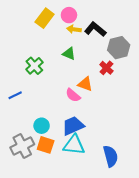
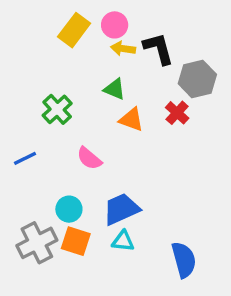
black L-shape: (95, 29) -> (158, 49), turned 35
orange triangle: (85, 84) -> (131, 120), moved
pink semicircle: (73, 95) -> (89, 158), moved
cyan triangle: (74, 145) -> (123, 241), size x0.6

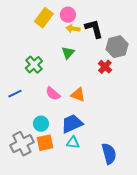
green triangle: (115, 89) -> (68, 53), turned 48
orange triangle: (131, 120) -> (78, 95), moved
orange square: (76, 241) -> (45, 143), turned -30

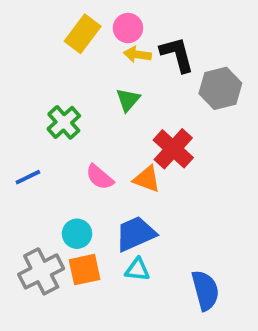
red cross: (105, 67) -> (173, 149), moved, size x1.5

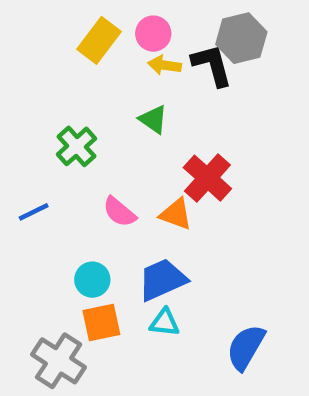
gray hexagon: (220, 88) -> (241, 38), moved
green triangle: (128, 100) -> (153, 119), turned -36
gray cross: (41, 271) -> (58, 361), moved, turned -30
blue semicircle: (205, 290) -> (246, 347), turned -135

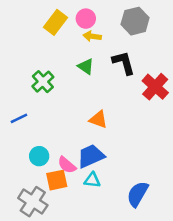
black L-shape: (212, 65) -> (124, 63), moved
red cross: (207, 178) -> (155, 87), moved
pink semicircle: (119, 212) -> (67, 165), moved
cyan circle: (92, 280) -> (39, 156), moved

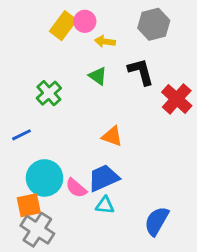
pink circle: (86, 19) -> (85, 21), moved
cyan circle: (39, 156) -> (45, 178), size x1.6
orange square: (57, 180) -> (29, 205), moved

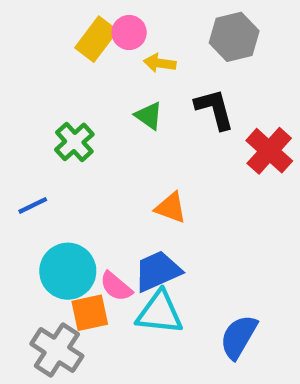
orange square: (29, 205) -> (90, 313), moved
cyan triangle: (105, 205) -> (160, 313), size x1.6

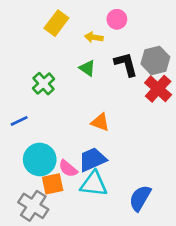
pink circle: (129, 32) -> (117, 19), moved
gray hexagon: (234, 37) -> (155, 60), moved

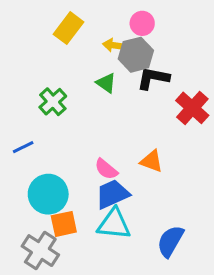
gray hexagon: (155, 60) -> (136, 55), moved
black L-shape: (126, 64) -> (153, 78), turned -64
orange triangle: (100, 122) -> (152, 161), moved
pink semicircle: (68, 169) -> (106, 169), moved

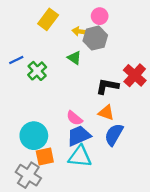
black L-shape: (153, 78) -> (107, 86), moved
blue line: (23, 147) -> (16, 60), moved
blue semicircle: (170, 241) -> (114, 135), moved

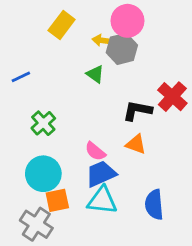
pink circle: (100, 16) -> (127, 21), size x1.5
green cross: (37, 71) -> (43, 123), moved
blue semicircle: (114, 135) -> (154, 205), moved, turned -35

